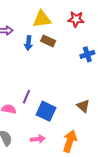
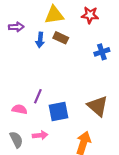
brown triangle: (83, 106) -> (98, 106), size x1.5
blue square: (46, 111) -> (59, 111), turned -36
pink arrow: (38, 139) -> (40, 135), moved

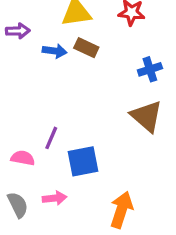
blue arrow: (40, 40) -> (55, 51), turned -88
brown triangle: (98, 106) -> (147, 116), moved

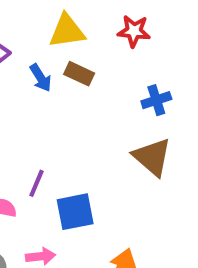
blue arrow: (55, 51) -> (41, 78), turned 50

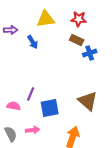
brown rectangle: (79, 74) -> (77, 40), moved
brown triangle: (152, 157) -> (88, 101), moved

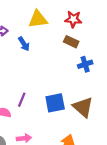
blue cross: (90, 53) -> (85, 64), moved
blue square: (50, 108) -> (55, 103), moved

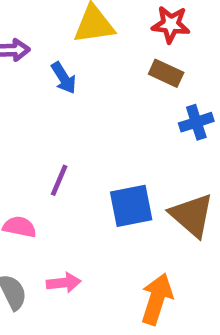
purple line: (22, 100) -> (59, 180), moved

